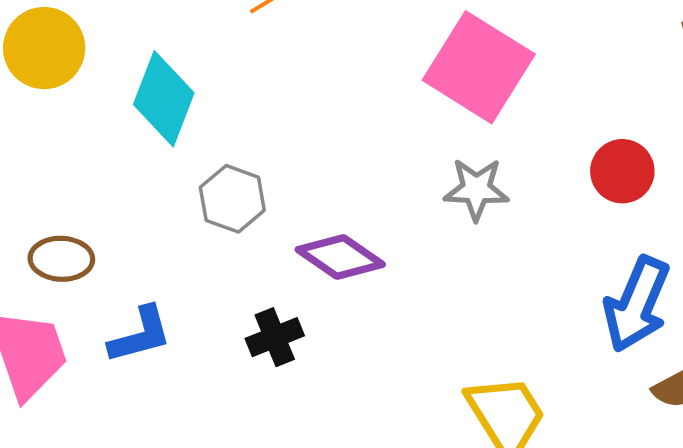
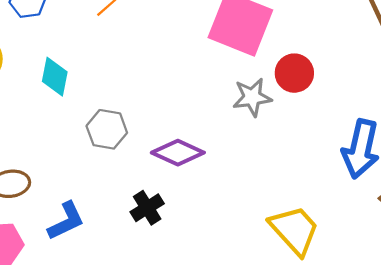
cyan diamond: (164, 99) -> (55, 77), size x0.7
red circle: (622, 171) -> (294, 73), moved

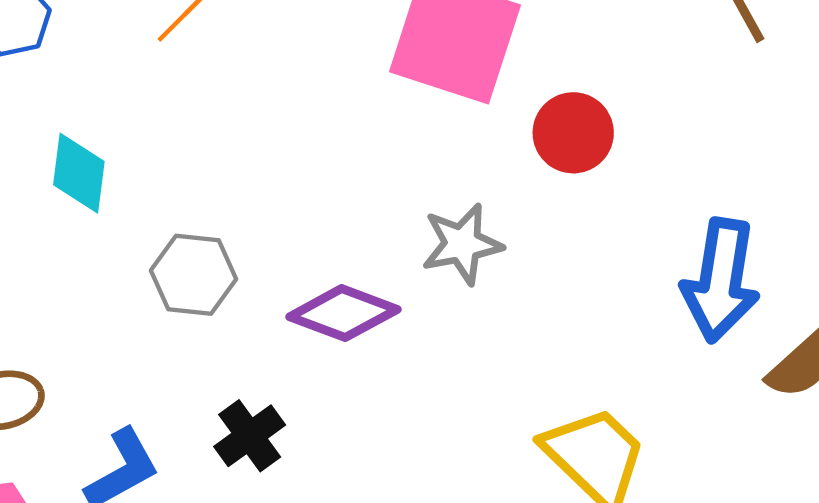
gray star: (252, 97) -> (462, 244), moved
black cross: (147, 208) -> (250, 436), moved

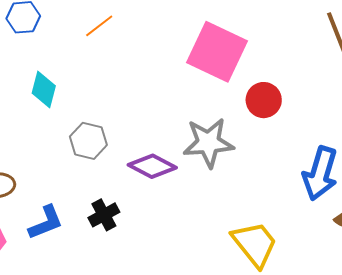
gray star: (462, 244) -> (208, 143), size x1.4

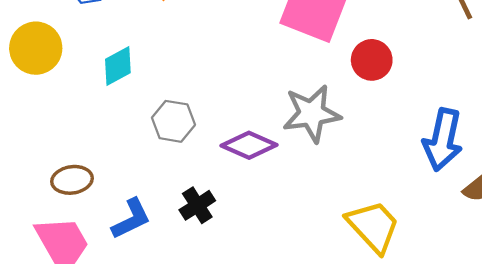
cyan diamond: (44, 90) -> (118, 66), turned 51

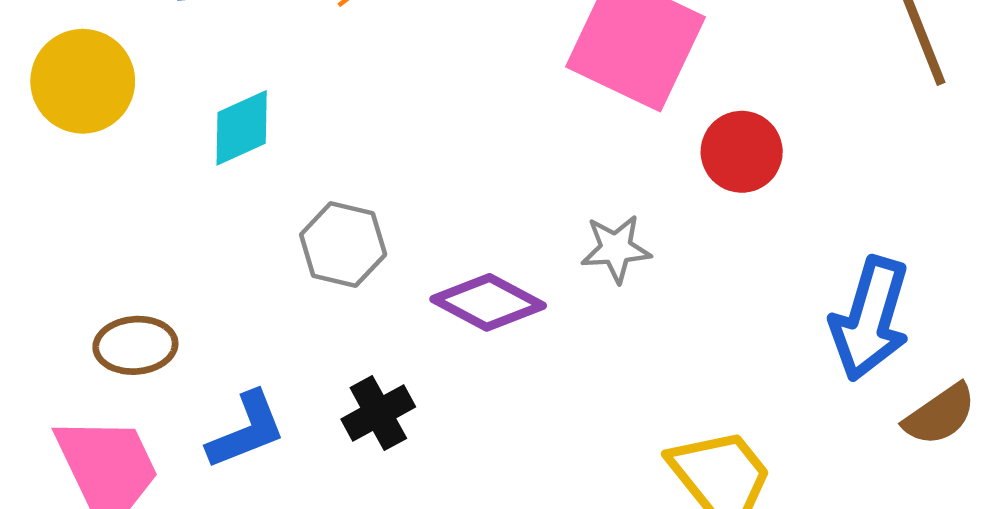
gray star: (312, 114) -> (616, 249), size x0.6

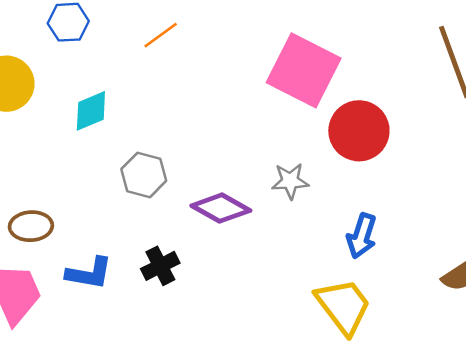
red circle: (742, 152) -> (359, 131), size x1.4
blue arrow: (870, 319) -> (362, 236), moved, size x0.7
blue L-shape: (246, 430) -> (89, 273), turned 30

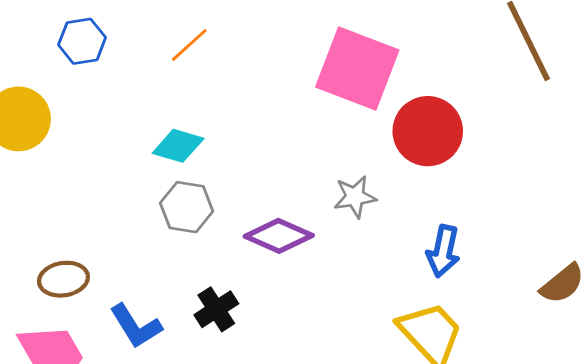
cyan diamond: (91, 111) -> (178, 146), moved, turned 45
blue L-shape: (89, 273) -> (136, 326), turned 54

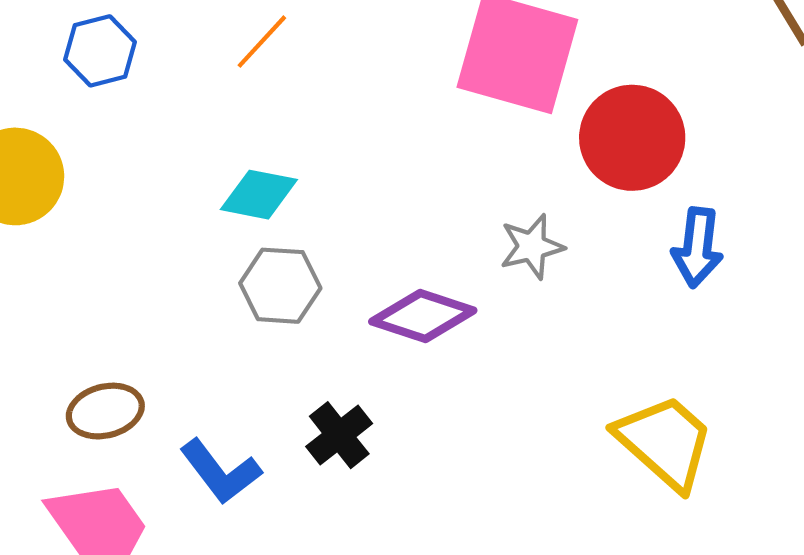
blue arrow: (443, 251) -> (697, 247), moved

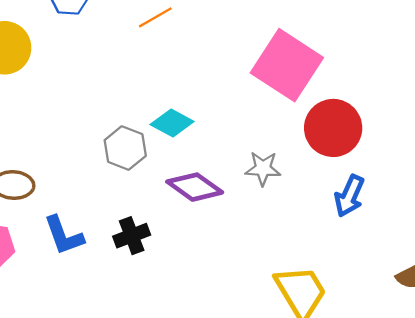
cyan diamond: (259, 195) -> (172, 123), moved

